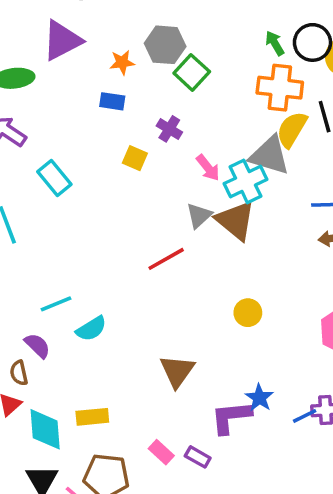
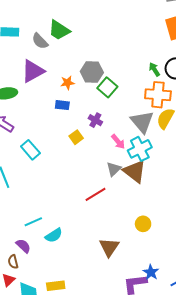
gray triangle: (270, 155) -> (142, 122), moved, turned 35
yellow square: (135, 158) -> (76, 137), turned 32
brown triangle: (177, 371) -> (109, 247), moved

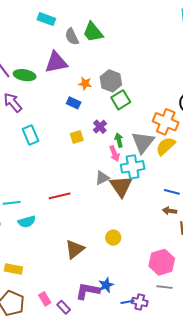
green arrow: (154, 69) -> (119, 140), moved
red line: (96, 194) -> (60, 196), moved

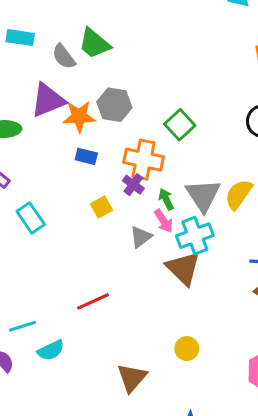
gray hexagon: (111, 81) -> (114, 105), moved
orange star: (85, 84) -> (79, 116), moved, size x1.5
green square: (121, 100) -> (180, 125), moved
orange cross: (166, 122) -> (144, 160), moved
gray triangle: (102, 178) -> (141, 237), moved

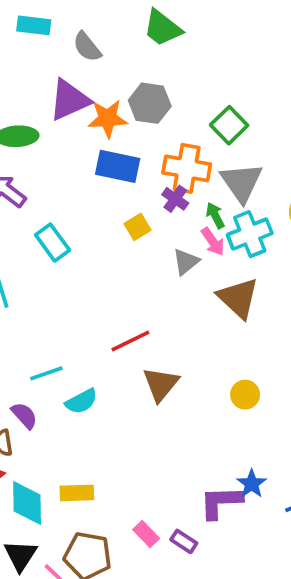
green trapezoid: (94, 43) -> (162, 28), moved
blue rectangle: (86, 156) -> (118, 166), size x1.6
gray triangle: (203, 195) -> (241, 182), moved
cyan cross: (195, 236) -> (250, 234), moved
brown triangle: (132, 378) -> (161, 384), moved

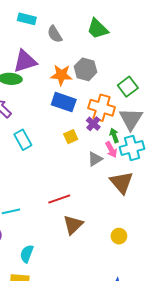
purple triangle: (69, 100) -> (25, 61), moved
cyan semicircle: (81, 401) -> (27, 254), moved, turned 132

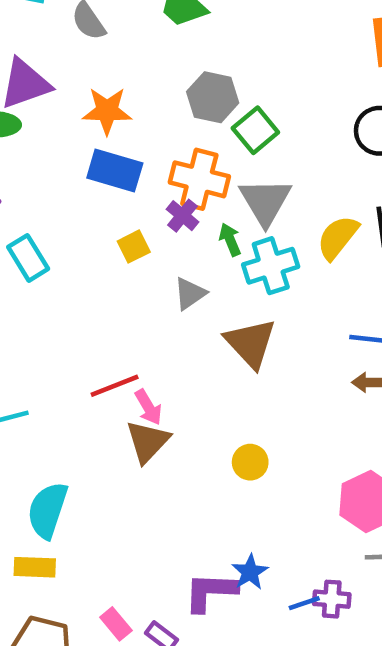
gray hexagon: (86, 69) -> (213, 97), moved
pink arrow: (111, 150) -> (148, 407), moved
cyan semicircle: (27, 254) -> (48, 510), size x1.4

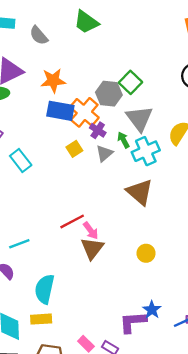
gray hexagon: (213, 97) -> (109, 94), moved
orange cross: (199, 179) -> (84, 112), moved, turned 32
gray triangle: (190, 294) -> (104, 153), moved

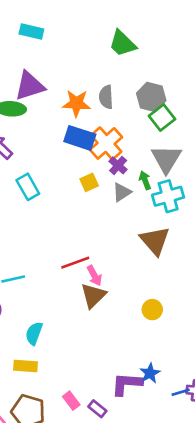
gray semicircle: (39, 35) -> (106, 97), moved, turned 30
gray hexagon: (109, 94) -> (151, 97), moved
cyan semicircle: (45, 289) -> (34, 333), size x0.7

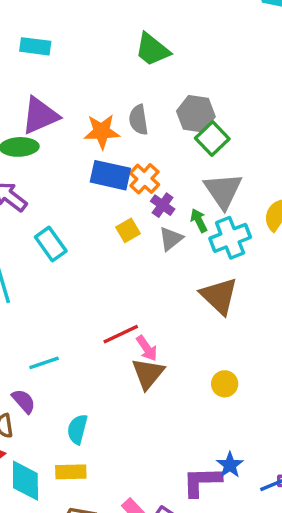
orange cross: (106, 143) -> (144, 179), size x0.7

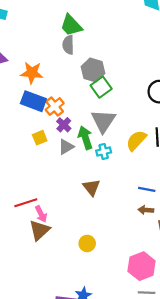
gray semicircle: (139, 120) -> (68, 45), moved
green arrow: (199, 221) -> (85, 138), size x1.5
cyan cross: (230, 238) -> (104, 151), size x0.6
brown triangle: (219, 296) -> (91, 187), size x0.7

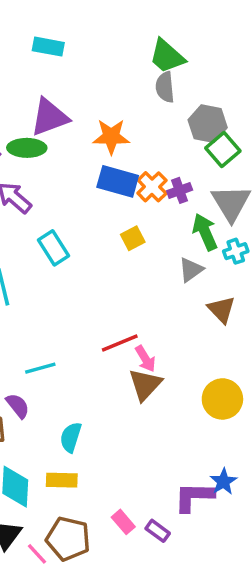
purple cross: (64, 125) -> (180, 190), moved, turned 32
gray triangle: (66, 147) -> (191, 270), moved
yellow circle: (87, 243) -> (222, 399), size x1.5

